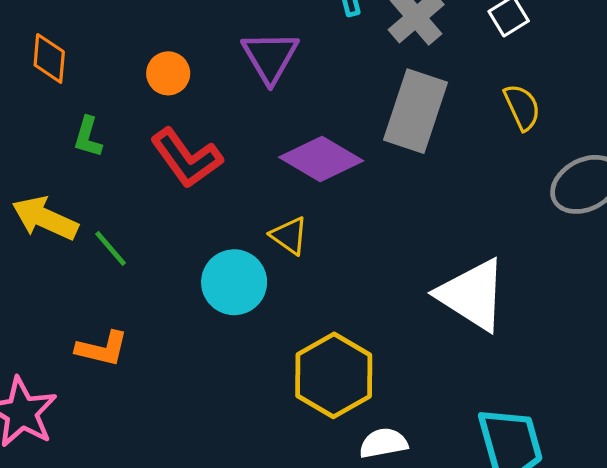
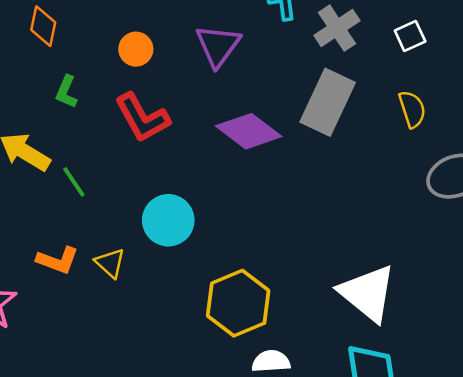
yellow triangle: (289, 236) -> (110, 263), moved
white triangle: (472, 295) -> (368, 293), moved

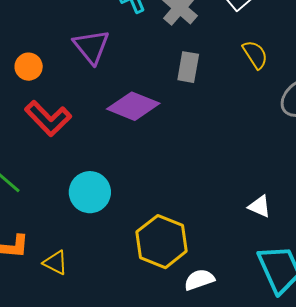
gray rectangle: (328, 102) -> (188, 67), size x0.6
yellow triangle: (110, 263) -> (55, 263), moved
white triangle: (368, 293) -> (260, 206), size x0.5

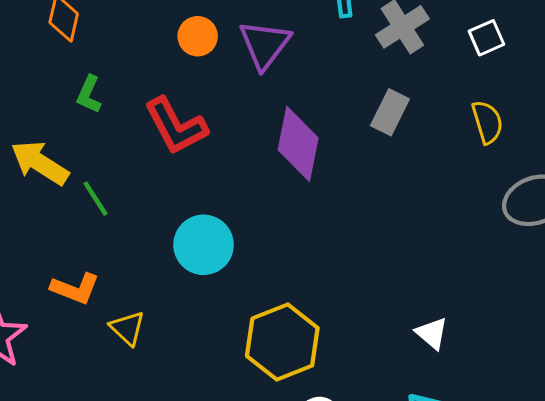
orange circle: (29, 67) -> (198, 36), moved
purple diamond: (133, 106) -> (298, 144), turned 63

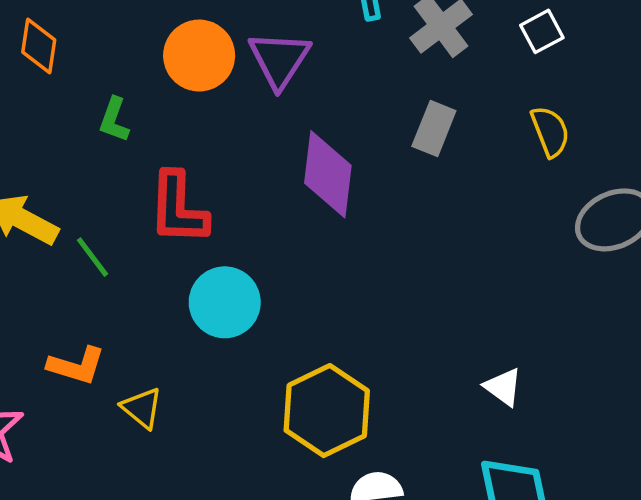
orange circle: (198, 36) -> (199, 56), size x1.5
green L-shape: (89, 94) -> (114, 120), moved
red L-shape: (176, 126) -> (178, 208), moved, turned 34

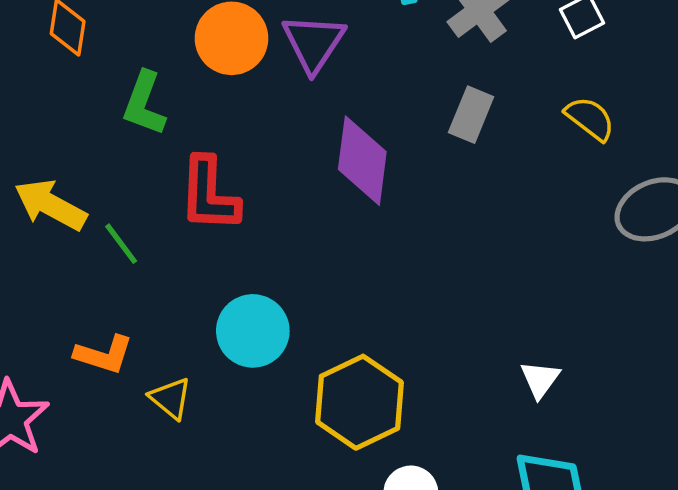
green L-shape: (114, 120) -> (144, 103), size x1.4
yellow semicircle: (550, 131) -> (590, 118), turned -32
cyan circle: (225, 302) -> (253, 331), moved
white triangle: (503, 387) -> (540, 379), turned 30

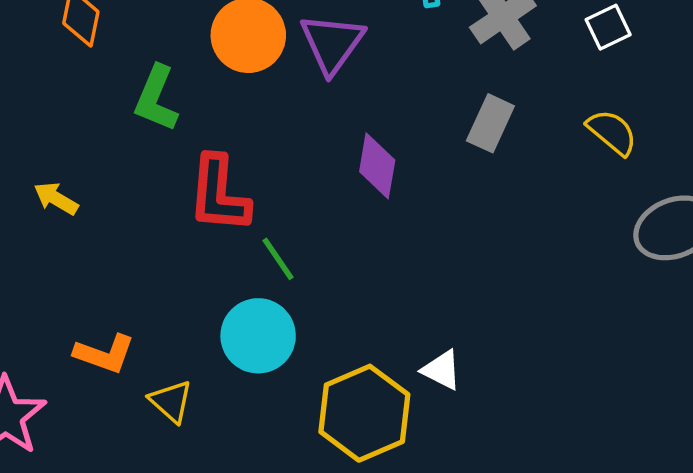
purple diamond: (362, 161) -> (377, 166), size x0.7
yellow arrow: (50, 205) -> (56, 198), size x0.6
green line: (121, 244) -> (278, 259), moved
white triangle: (540, 379) -> (442, 370), moved, turned -42

